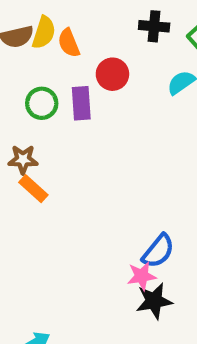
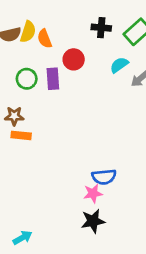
orange rectangle: (33, 189) -> (21, 135), turned -36
blue semicircle: (158, 251) -> (104, 177), turned 45
black star: (154, 301) -> (93, 221), moved

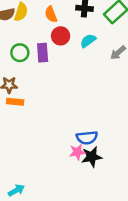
orange semicircle: (45, 39) -> (51, 14), moved
cyan semicircle: (119, 65) -> (88, 41), moved
black star: (93, 221) -> (92, 157), moved

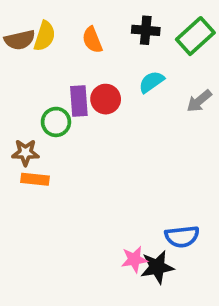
red circle: (61, 36) -> (106, 99), moved
green circle: (20, 53) -> (56, 122), moved
blue semicircle: (87, 138) -> (182, 237), moved

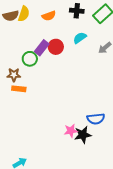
orange semicircle: (92, 40) -> (49, 16), turned -88
purple rectangle: (79, 101) -> (42, 48), turned 42

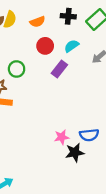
red circle: (56, 47) -> (45, 46), moved
purple rectangle: (42, 48) -> (59, 69), moved
pink star: (71, 131) -> (62, 137), moved

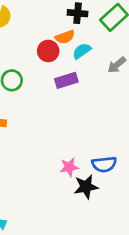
orange semicircle: (37, 22) -> (65, 37), moved
purple rectangle: (59, 69) -> (66, 80), turned 35

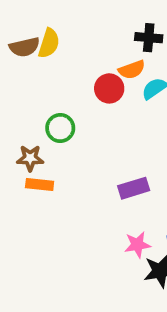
purple rectangle: (66, 80) -> (134, 188), moved

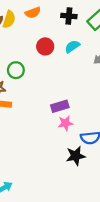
orange semicircle: (132, 70) -> (33, 13), moved
pink star: (137, 245) -> (65, 123), moved

